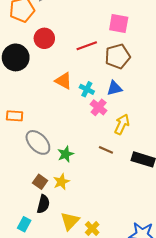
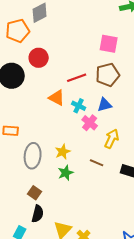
red line: (87, 46) -> (77, 78), moved
gray ellipse: (38, 142) -> (33, 156), turned 50
green star: (66, 154) -> (66, 173), moved
yellow star: (61, 182) -> (63, 152), moved

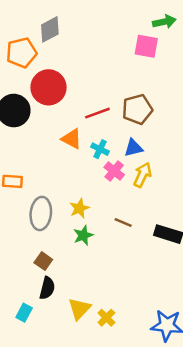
pink square: (109, 44) -> (146, 46), moved
red circle: (39, 58) -> (49, 87), size x1.4
yellow arrow: (112, 139) -> (142, 175), moved

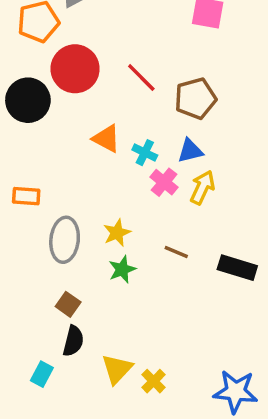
red line: (97, 113) -> (141, 78), moved, turned 65

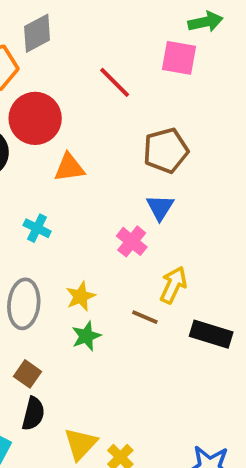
red line: (141, 78) -> (115, 82), moved
orange triangle: (106, 139) -> (69, 168), moved, turned -36
blue triangle: (190, 151) -> (160, 207), turned -44
cyan cross: (145, 153) -> (37, 228), moved
yellow arrow: (202, 187) -> (173, 285), moved

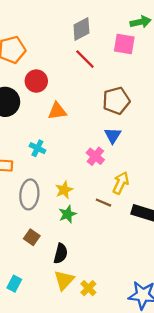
gray diamond: (37, 33) -> (81, 29), moved
red circle: (35, 118) -> (36, 81), size x0.7
black semicircle: (33, 414) -> (61, 253), moved

